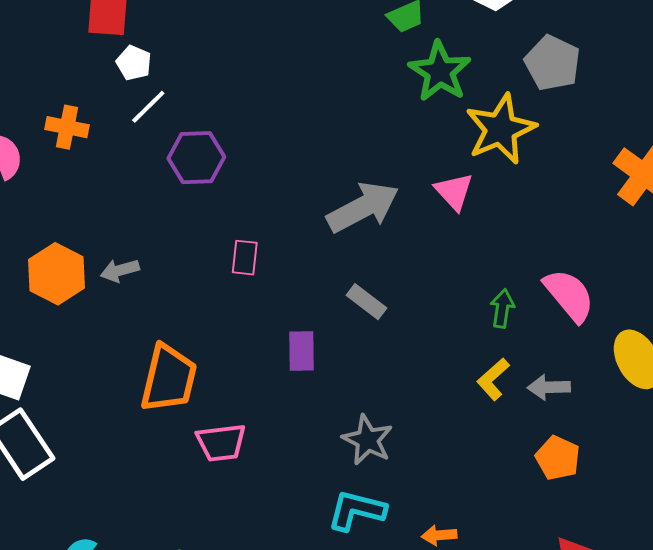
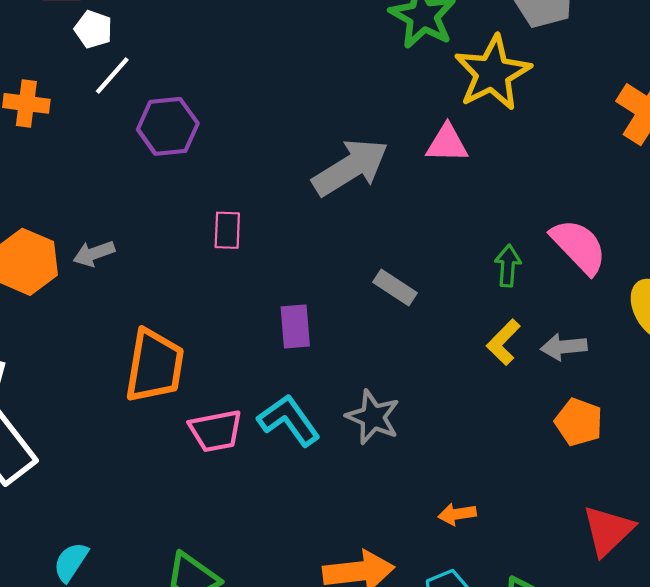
pink triangle: (454, 191) -> (447, 144), turned -42
gray rectangle: (366, 302) -> (395, 287), moved
cyan L-shape: (356, 510) -> (289, 420), moved, turned 44

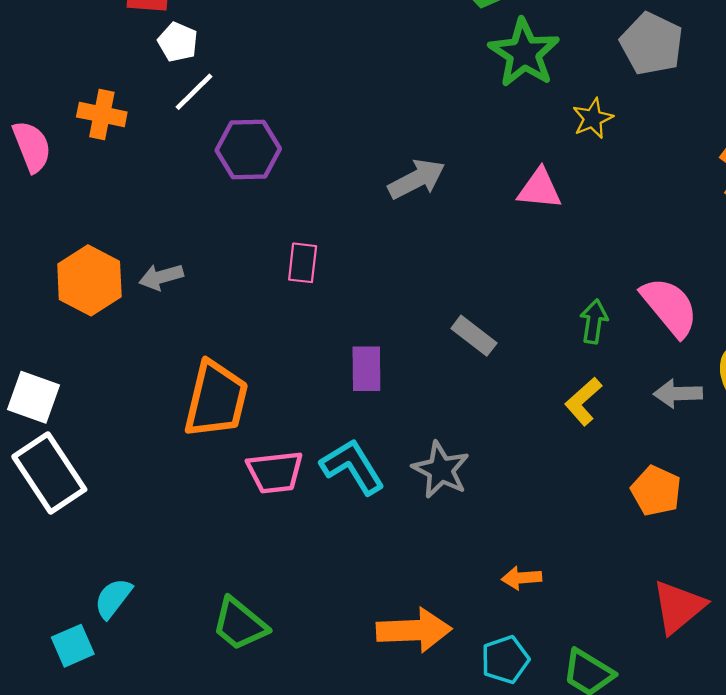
yellow star: (493, 73) -> (593, 118), size x0.5
gray arrow: (350, 167) -> (417, 179), moved, size x0.7
gray arrow: (564, 347) -> (678, 394), moved

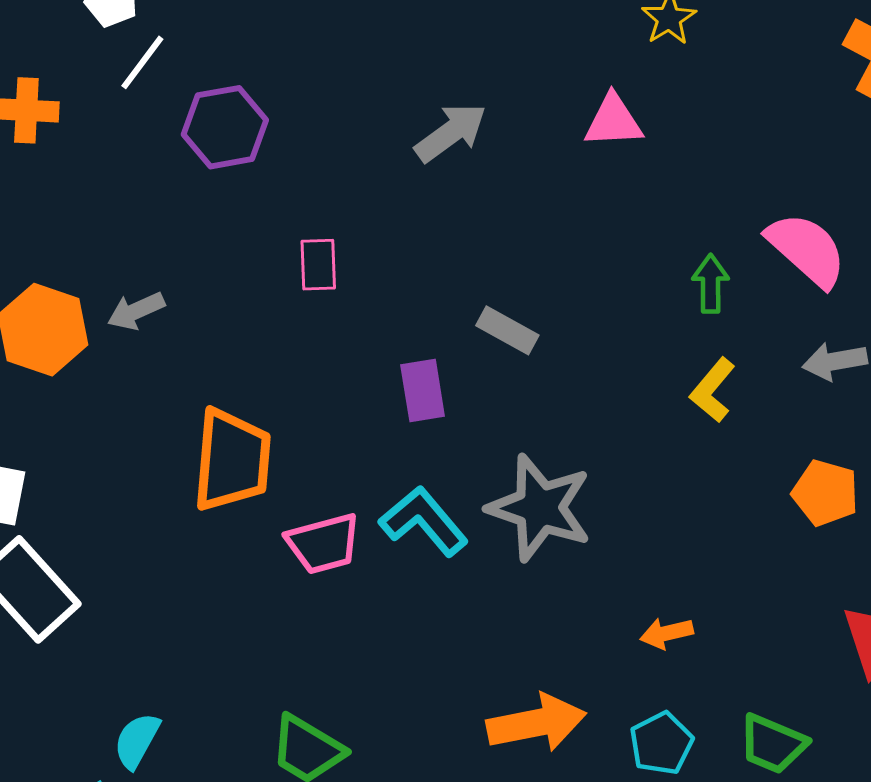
gray rectangle: (474, 336) -> (507, 330), moved
gray star: (441, 470) -> (540, 508), size x1.4

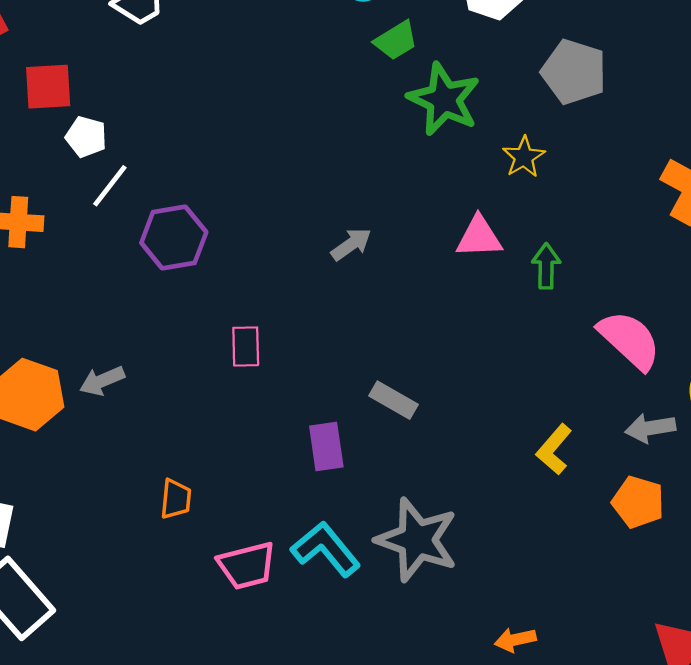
gray arrow: (451, 133) -> (351, 244), size x0.7
green arrow: (711, 284) -> (546, 266), moved
orange trapezoid: (232, 460) -> (176, 499), size x0.5
orange pentagon: (825, 493) -> (638, 502), moved

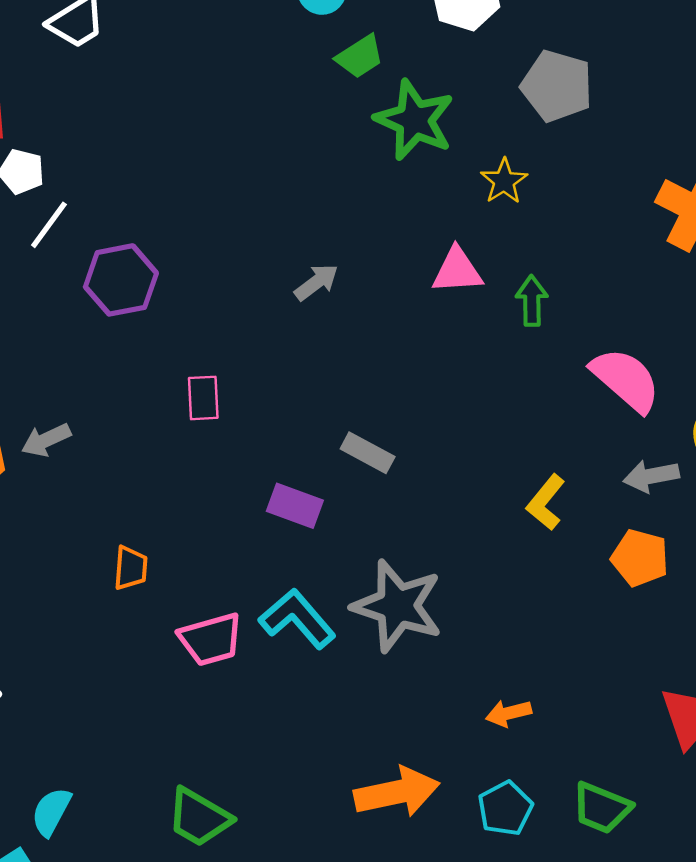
purple rectangle: (326, 446) -> (295, 506), turned -60

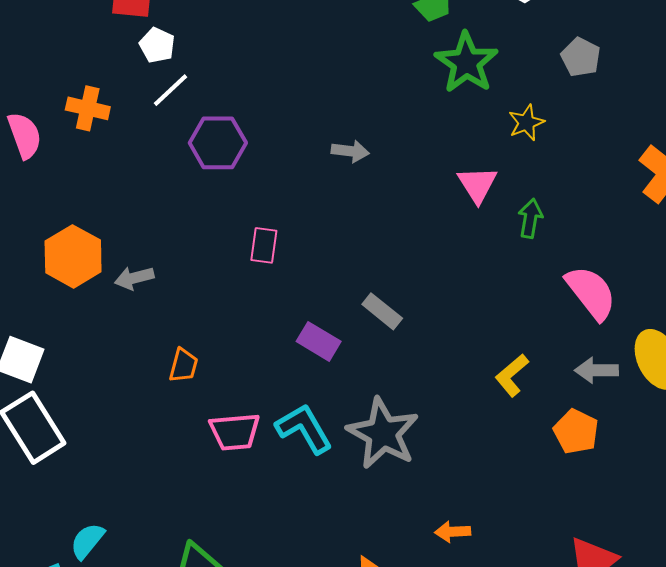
gray pentagon: (557, 86) -> (581, 57), size x0.7
pink triangle: (457, 271) -> (477, 184), turned 51
gray arrow: (316, 282) -> (350, 151), moved, turned 33
gray arrow: (46, 440) -> (134, 278), moved

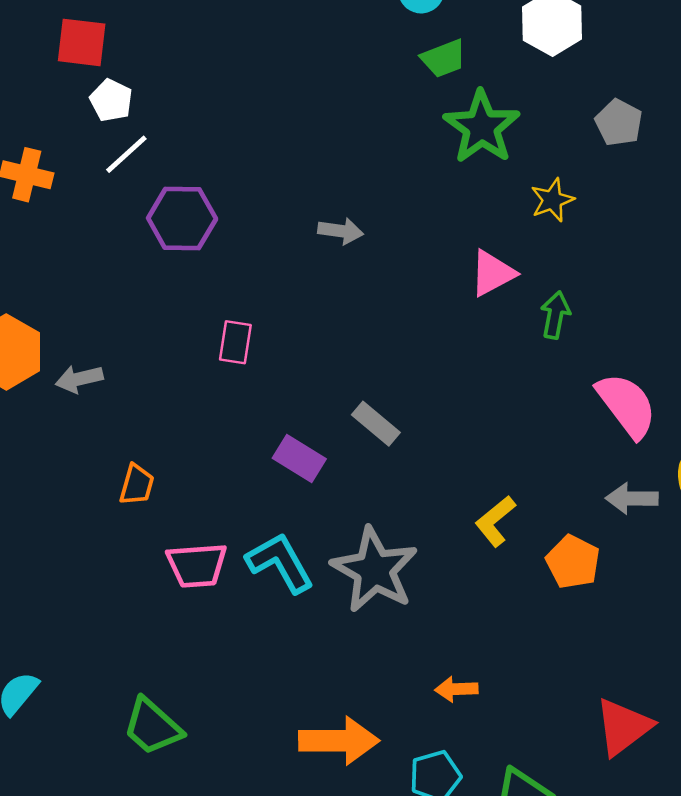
pink triangle: (477, 184) -> (492, 273), turned 33
yellow L-shape: (512, 375) -> (495, 521), moved
orange pentagon: (576, 432) -> (573, 562), moved

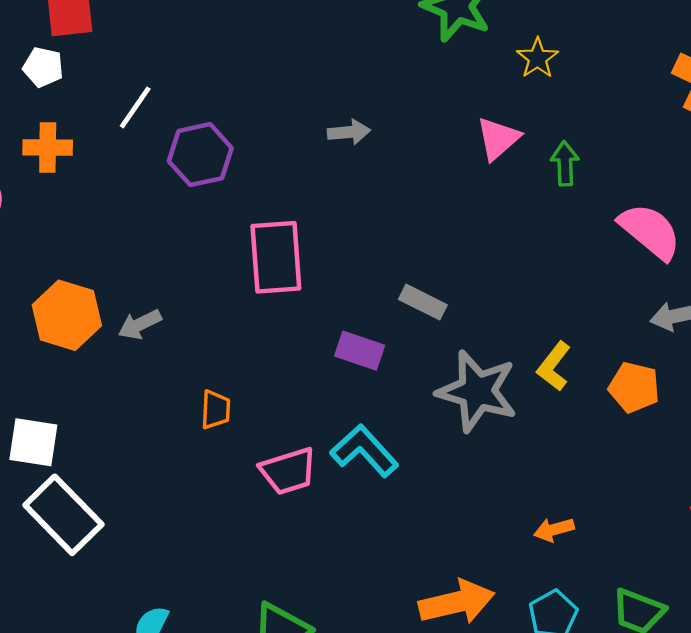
white pentagon: (111, 100) -> (43, 67), moved
pink rectangle: (235, 342) -> (276, 257), size x1.8
gray star: (374, 570) -> (477, 391), moved

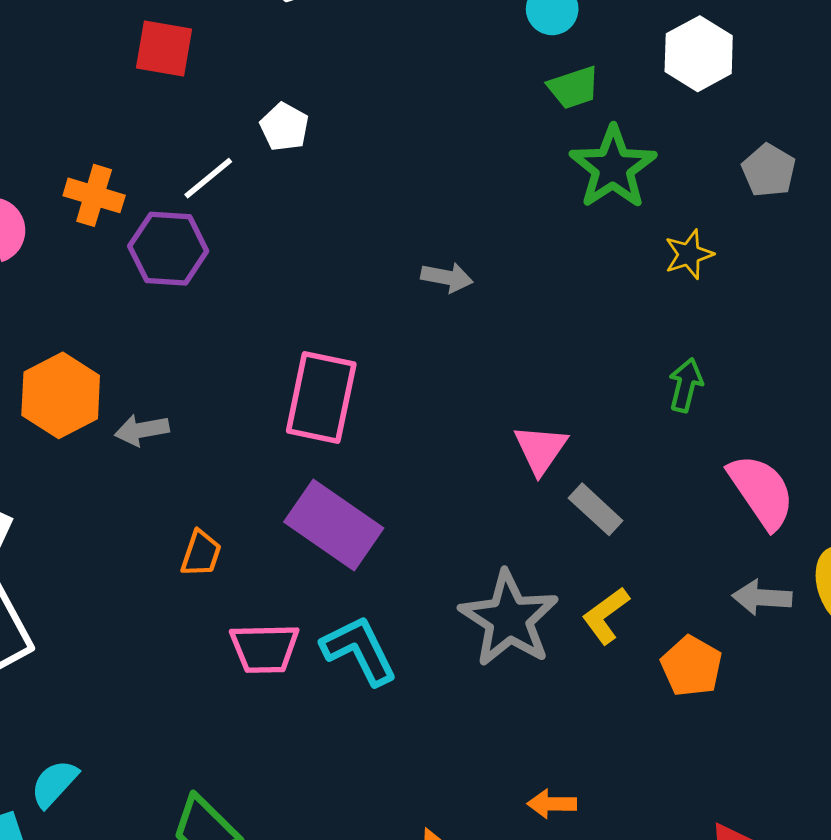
white pentagon: (43, 67) -> (284, 127), moved
pink triangle: (498, 138) -> (541, 449), moved, turned -30
purple hexagon: (200, 155) -> (168, 249), moved
gray rectangle: (423, 302) -> (596, 509), moved
purple rectangle: (360, 351) -> (334, 525), moved, size x1.6

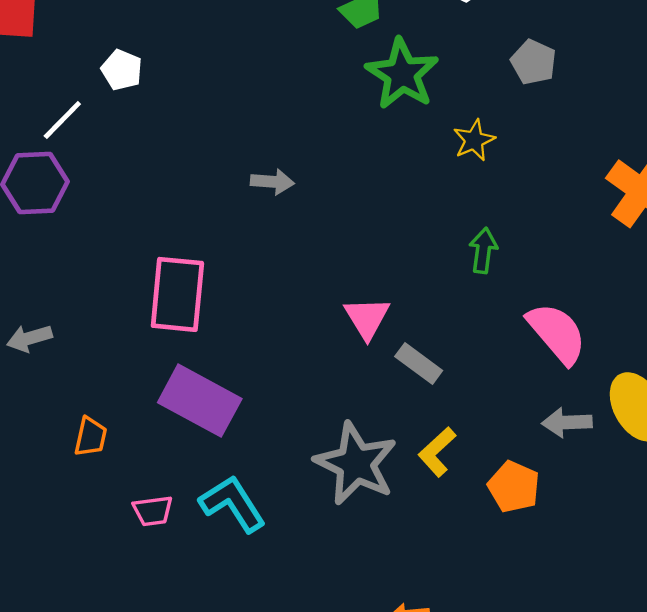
pink trapezoid: (265, 648) -> (153, 511), size x0.7

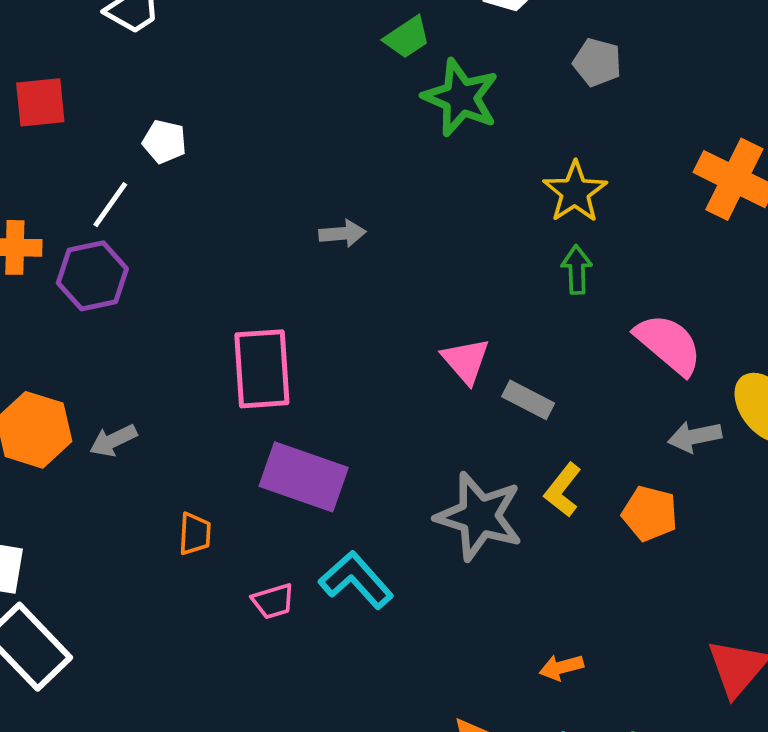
yellow star: (474, 140) -> (575, 192), moved, size x1.4

